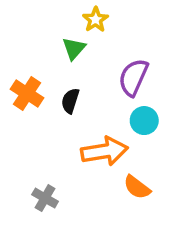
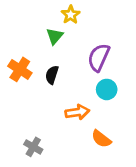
orange arrow: (105, 151) -> (77, 112), size x0.7

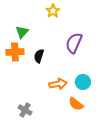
green triangle: (55, 36) -> (22, 32), moved
orange cross: (20, 69) -> (15, 52), turned -36
cyan circle: (107, 89) -> (83, 82), moved

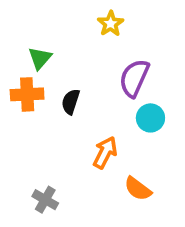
yellow star: (53, 11) -> (111, 24), moved
cyan circle: (83, 82) -> (150, 118), moved
orange arrow: (58, 84) -> (105, 152), turned -54

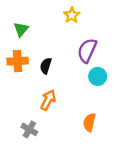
green triangle: (40, 58) -> (21, 29), moved
orange arrow: (105, 152) -> (48, 100), moved
orange semicircle: (138, 189) -> (89, 122), turned 66

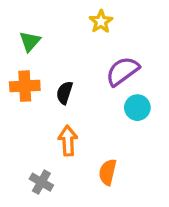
purple semicircle: (87, 50) -> (122, 71), turned 30
orange arrow: (48, 100) -> (68, 141), turned -30
orange semicircle: (89, 122) -> (108, 172), moved

